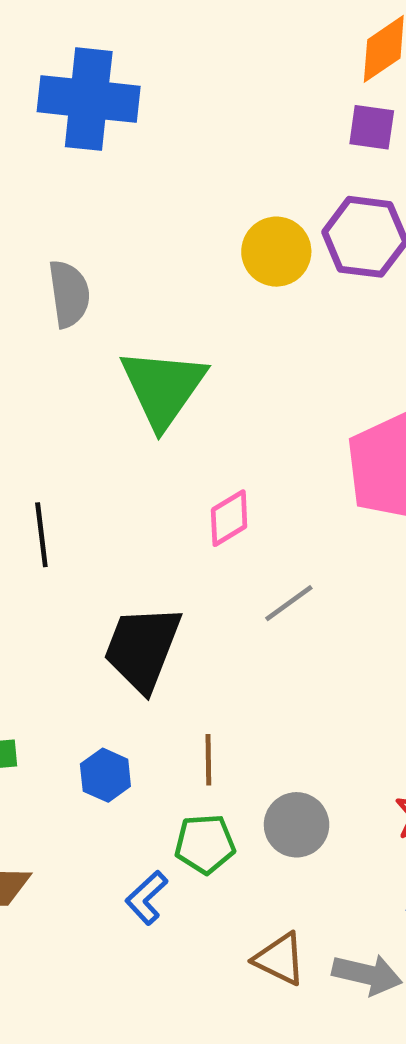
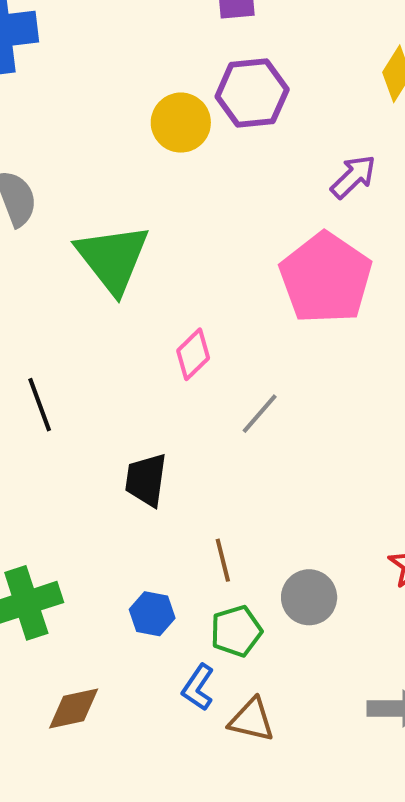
black trapezoid: (142, 648) -> (146, 480), size x0.7
blue hexagon: (105, 775) -> (152, 614), moved
brown triangle: (280, 959) -> (252, 720), moved

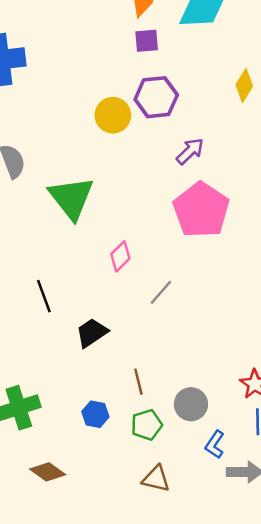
purple arrow: (353, 177) -> (190, 151), moved
black line: (40, 405) -> (44, 296), moved
black trapezoid: (146, 480) -> (92, 333), turned 48
blue L-shape: (198, 687) -> (215, 445), moved
brown diamond: (74, 708) -> (48, 472), turned 48

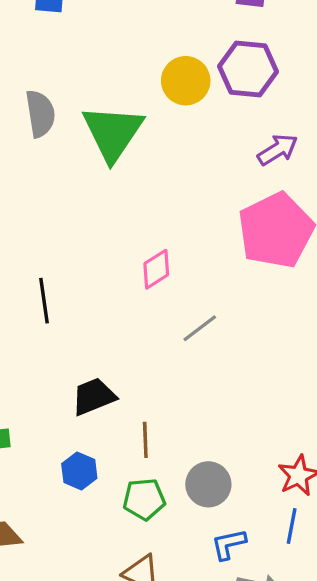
green triangle: (71, 198) -> (113, 133), moved
black trapezoid: (92, 333) -> (94, 397), moved
blue L-shape: (215, 445) -> (229, 544), turned 32

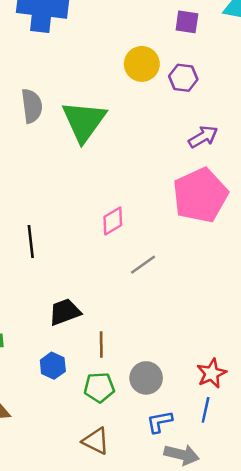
purple hexagon: (248, 69) -> (183, 78), size x0.7
yellow circle: (186, 81) -> (142, 64), moved

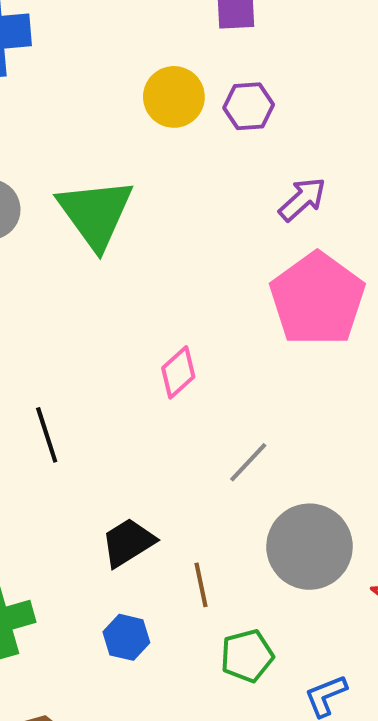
gray line: (143, 265) -> (248, 462), moved
gray circle: (146, 378) -> (309, 547), moved, size x1.5
green pentagon: (99, 387) -> (247, 656), moved

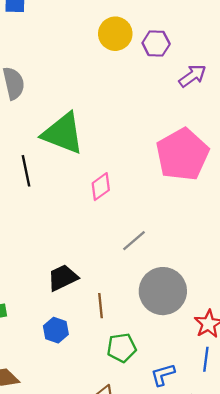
purple arrow: (302, 199) -> (192, 76), moved
green triangle: (95, 213) -> (63, 133), moved, turned -39
black line: (47, 435) -> (26, 171), moved

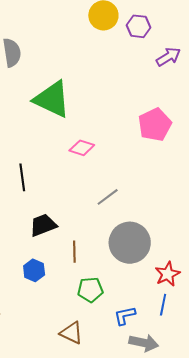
pink pentagon: (182, 154) -> (155, 125), size x0.7
black line: (26, 171) -> (22, 177), moved
pink diamond: (101, 187) -> (82, 148), turned 50

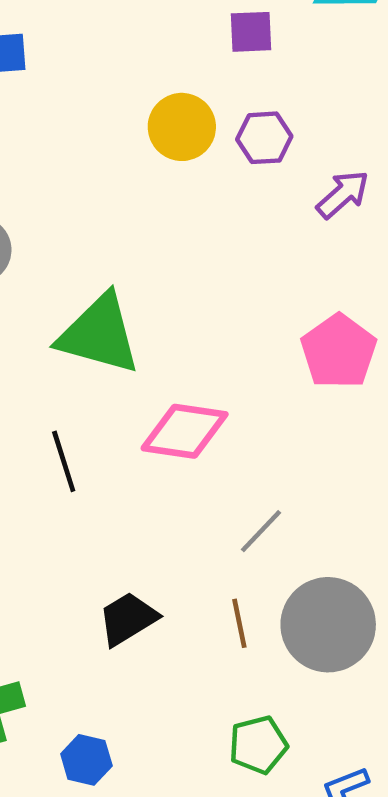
pink diamond: (82, 148) -> (185, 431), size x1.5
black line: (22, 177) -> (64, 461), moved
brown line: (74, 252) -> (239, 623), moved
blue hexagon: (34, 270) -> (86, 760), moved

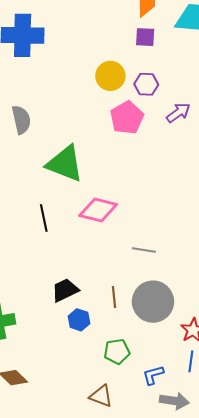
pink pentagon: (339, 351) -> (127, 118), moved
gray line: (261, 531) -> (144, 250), moved, turned 50
blue hexagon: (86, 760) -> (79, 320), moved

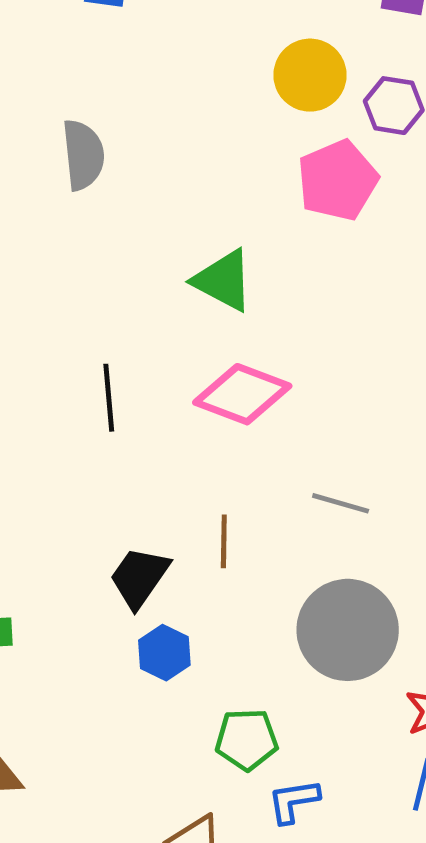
green triangle: (65, 164) -> (223, 280), moved, size x0.7
black trapezoid: (65, 290) -> (139, 577), turned -36
brown line: (114, 297) -> (224, 541), moved
blue L-shape: (153, 375) -> (293, 801), moved

